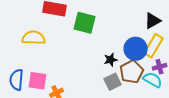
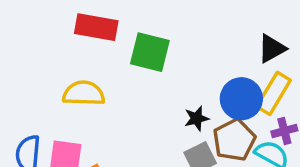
yellow semicircle: (34, 38) -> (84, 93), moved

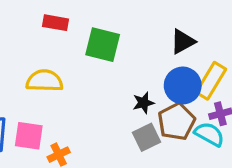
red rectangle: (96, 27) -> (55, 23), size x0.7
black triangle: (272, 49) -> (183, 42), moved

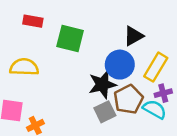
blue circle: (183, 85) -> (120, 65), moved
black star: (143, 103) -> (102, 84), size x1.6

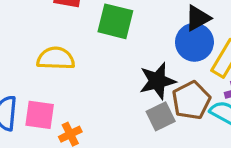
blue circle: (120, 65) -> (194, 42), moved

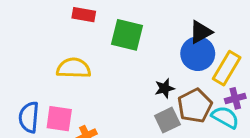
black star: (157, 81) -> (165, 88), size x0.6

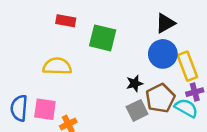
black triangle: (201, 32) -> (165, 23), moved
yellow rectangle: (227, 68) -> (187, 66), turned -52

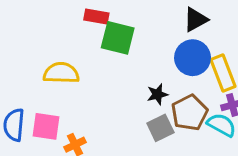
red rectangle: (66, 21) -> (96, 17), moved

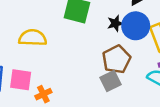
black star: (157, 94) -> (115, 23), moved
brown pentagon: (189, 113) -> (117, 59), moved

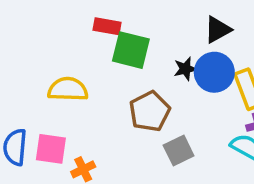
brown pentagon: (117, 59) -> (150, 111), moved

